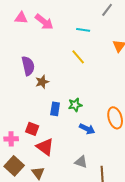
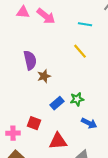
blue rectangle: (55, 109) -> (57, 103), turned 40
red triangle: (45, 147) -> (58, 141), moved, turned -42

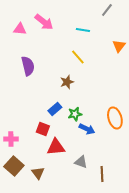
pink triangle: (23, 12) -> (20, 29), moved
brown star: (44, 76) -> (67, 82), moved
green star: (77, 99) -> (75, 114), moved
red square: (34, 123) -> (43, 129), moved

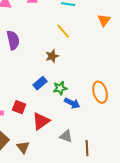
red square: (43, 129) -> (19, 107), moved
red triangle: (56, 147) -> (41, 121), turned -30

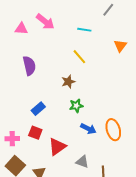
blue rectangle: (40, 83) -> (38, 109), moved
green star: (60, 88) -> (76, 106), moved
orange ellipse: (100, 92) -> (113, 130), moved

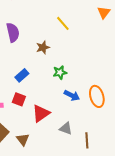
brown star: (68, 82) -> (43, 47), moved

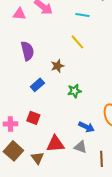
blue rectangle: (22, 75) -> (37, 85), moved
blue arrow: (72, 95) -> (86, 127), moved
red triangle: (41, 113) -> (55, 144), moved, turned 30

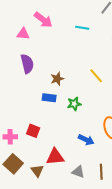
pink triangle: (19, 14) -> (23, 34), moved
yellow line: (77, 42) -> (96, 76), moved
blue rectangle: (37, 85) -> (49, 98), moved, turned 48
gray triangle: (80, 147) -> (78, 172), moved

